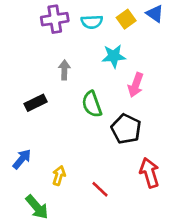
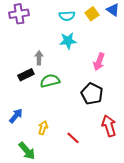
purple cross: (55, 19) -> (19, 14), moved
cyan star: (114, 56) -> (68, 41), moved
gray arrow: (64, 70) -> (39, 58), moved
green semicircle: (92, 104) -> (50, 81), moved, turned 96

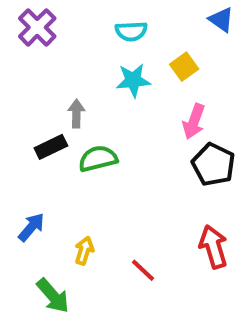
purple cross: (19, 14) -> (37, 27), turned -36
yellow square: (92, 14) -> (184, 67), moved
black pentagon: (92, 94) -> (213, 165), moved

